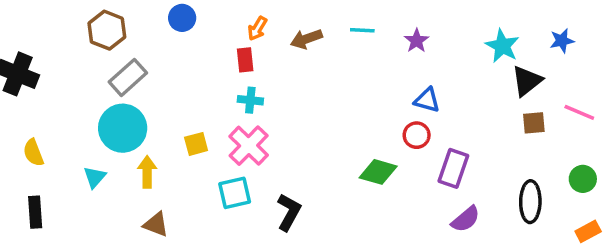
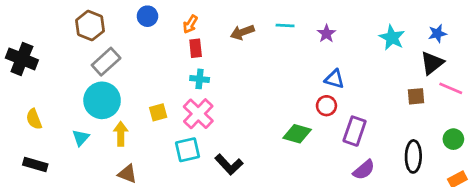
orange arrow: (257, 28) -> (190, 24), moved
black triangle: (527, 81) -> (432, 63), moved
black rectangle: (35, 212) -> (35, 164), turned -70
black L-shape: (289, 212) -> (229, 164), turned 108

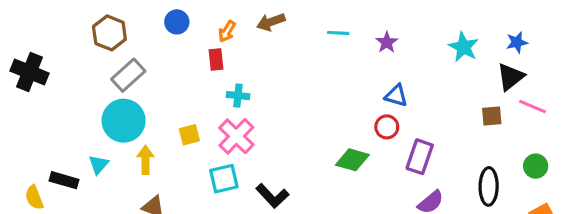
brown arrow: (242, 32) -> (271, 22), moved
red rectangle: (196, 48) -> (216, 60), moved
yellow semicircle: (34, 119) -> (34, 197), moved
black rectangle: (35, 164) -> (64, 180), moved

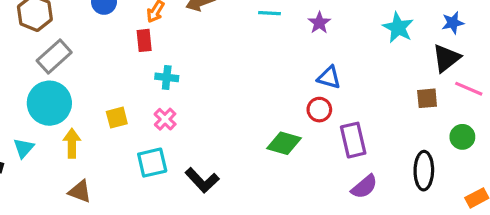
pink cross: (236, 136) -> (165, 119), size x0.6
purple rectangle: (420, 157) -> (353, 140), turned -32
green circle: (536, 166) -> (462, 137), moved

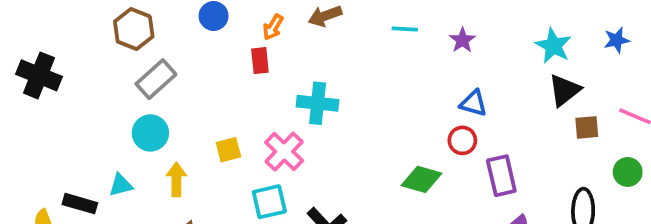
black triangle: (446, 58) -> (565, 90), moved
cyan cross: (167, 77) -> (318, 103), moved, size x1.5
cyan circle: (49, 103) -> (150, 133), size x0.7
pink cross: (165, 119) -> (284, 152), size x1.5
cyan triangle: (24, 148) -> (121, 185), turned 35

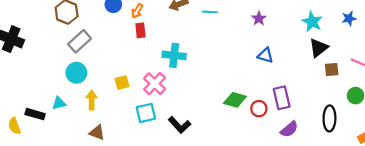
orange arrow: (273, 27) -> (137, 11), moved
cyan line: (405, 29) -> (210, 12), moved
red circle: (462, 140) -> (259, 109), moved

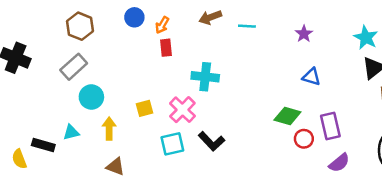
gray rectangle: (80, 41) -> (74, 67), moved
green diamond: (235, 100) -> (287, 116), moved
black L-shape: (180, 125) -> (212, 141), moved

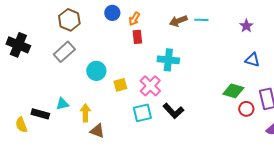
brown arrow: (210, 17) -> (178, 21), moved
cyan circle: (91, 97) -> (96, 71), moved
yellow arrow: (109, 129) -> (85, 113), moved

